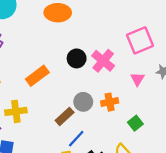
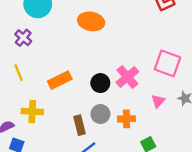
pink square: (140, 40) -> (167, 63), turned 32
black circle: (77, 58) -> (100, 83), moved
brown rectangle: (65, 116) -> (79, 125), turned -72

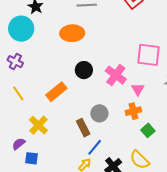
black circle: (100, 83) -> (84, 70), moved
pink triangle: (158, 101) -> (138, 89), moved
yellow cross: (32, 111) -> (38, 125), turned -36
orange cross: (126, 119) -> (133, 111), moved

